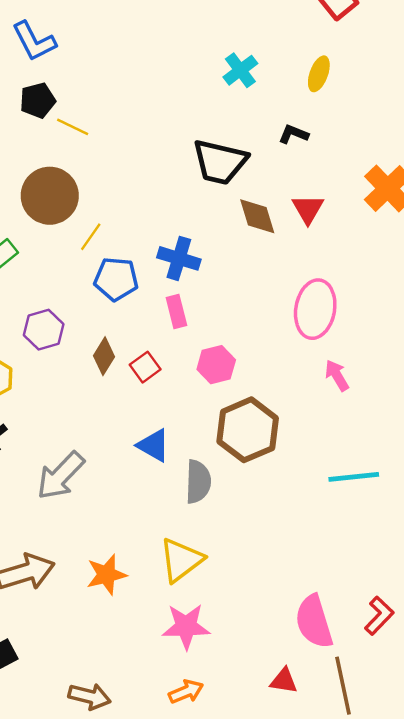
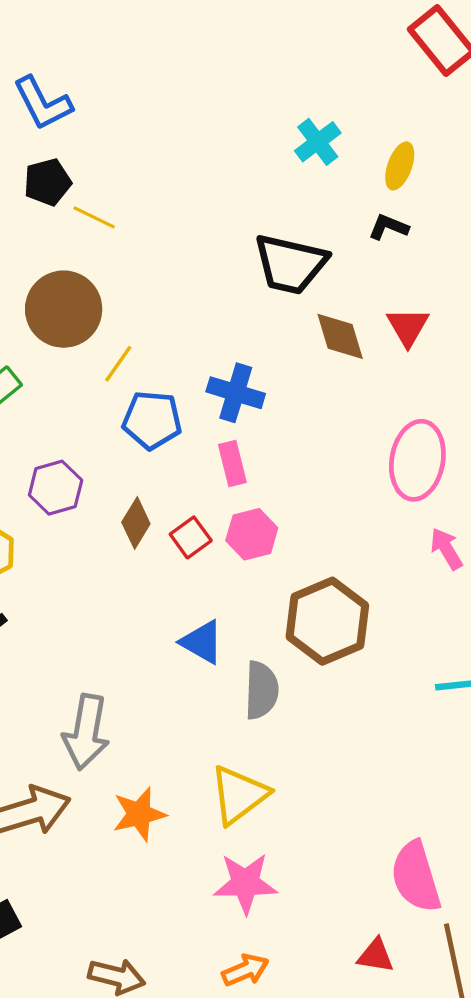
yellow ellipse: (319, 74) -> (400, 166), moved
pink hexagon: (216, 365) -> (252, 534), moved
gray arrow: (61, 476) -> (86, 732), moved, turned -34

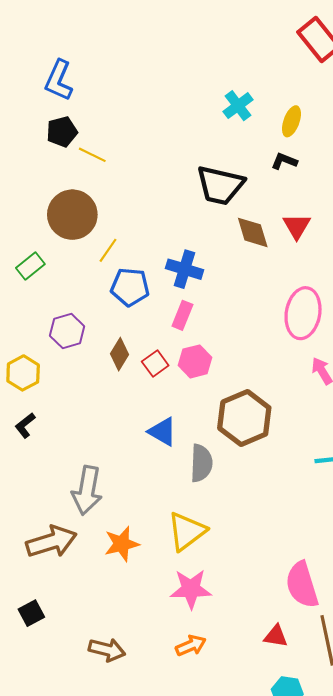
blue L-shape: (43, 103) -> (59, 80), turned 51
pink rectangle: (232, 463) -> (182, 315), turned 36

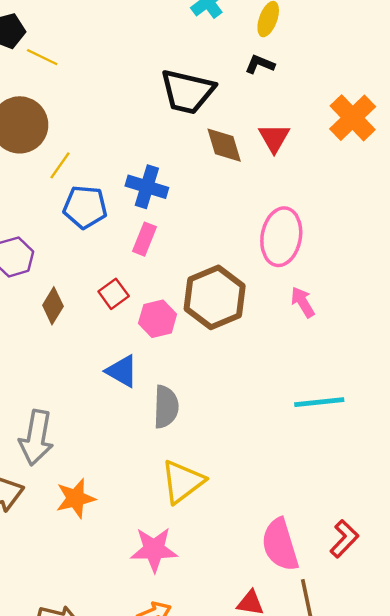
brown diamond: (120, 354) -> (53, 306), moved
pink hexagon: (195, 361) -> (158, 319), moved
brown hexagon: (244, 418) -> (215, 297), moved
yellow triangle: (187, 531) -> (183, 482), moved

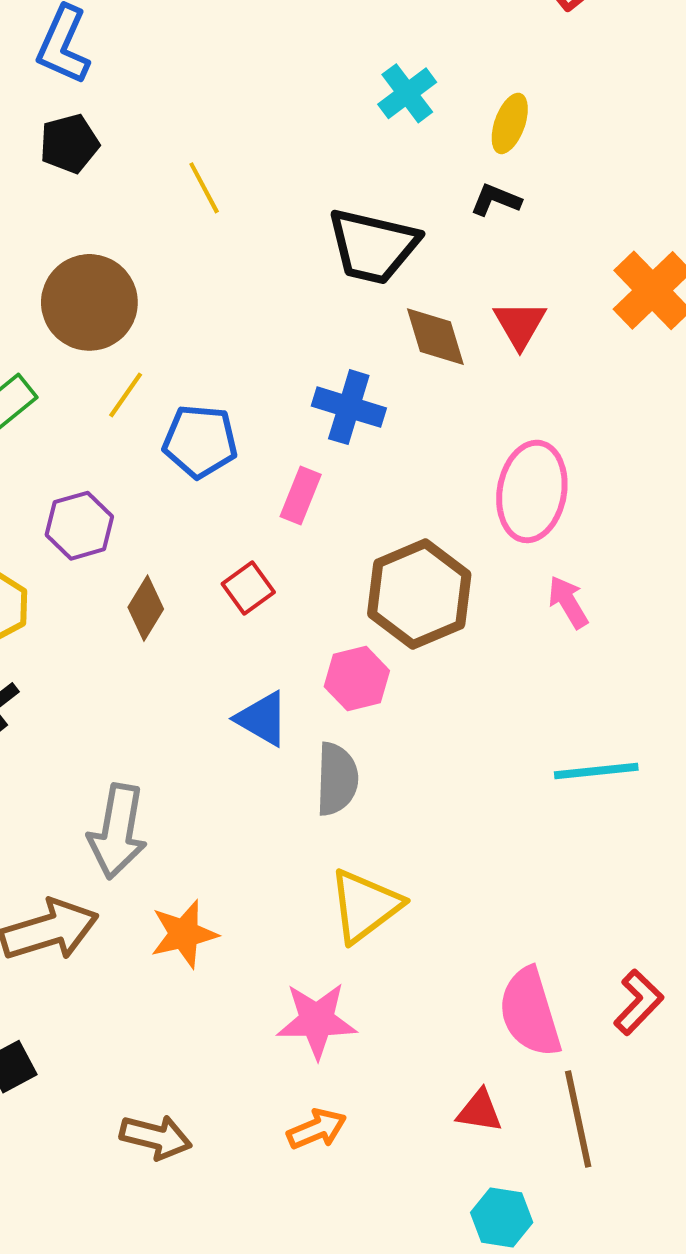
yellow line: (42, 57) -> (204, 188), moved, turned 36
yellow line: (60, 165) -> (126, 395), moved
blue cross: (147, 187) -> (349, 407), moved
pink hexagon: (158, 319) -> (357, 679), moved

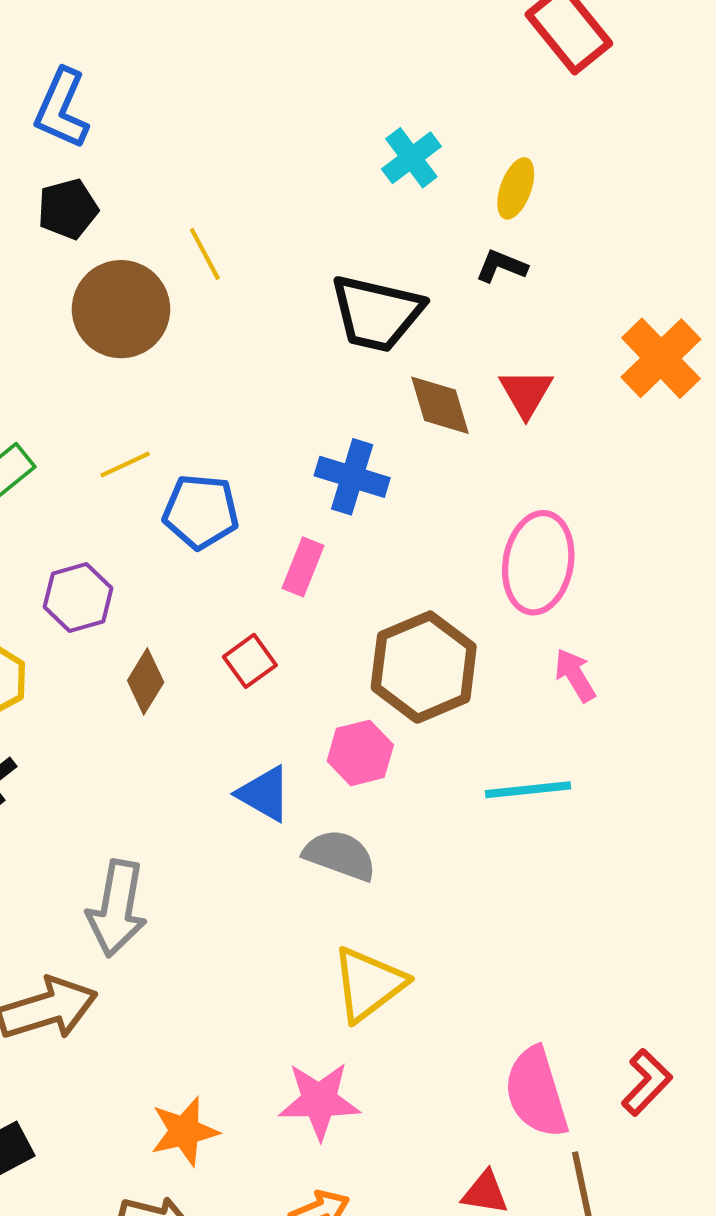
brown circle: (89, 302) -> (121, 309), moved
yellow line: (126, 395) -> (125, 465), turned 30
cyan line: (596, 771) -> (528, 790), moved
gray semicircle: (337, 779) -> (340, 855), turned -72
orange star: (184, 934) -> (184, 1131), moved

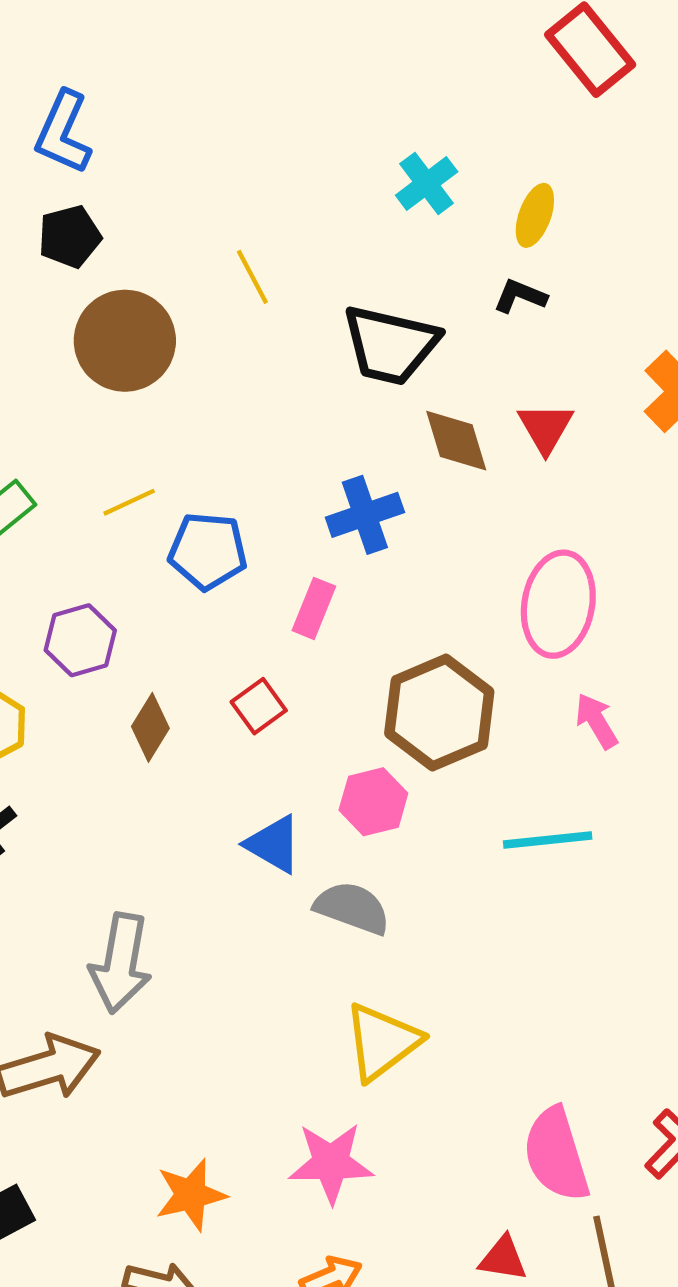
yellow line: (205, 254) -> (252, 277), moved
blue cross: (352, 477) -> (365, 515), turned -36

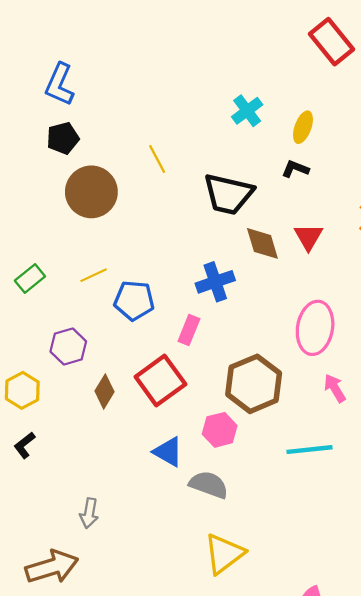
red square: (259, 706) -> (160, 380), size x1.8
gray arrow: (121, 963) -> (89, 513), size x0.6

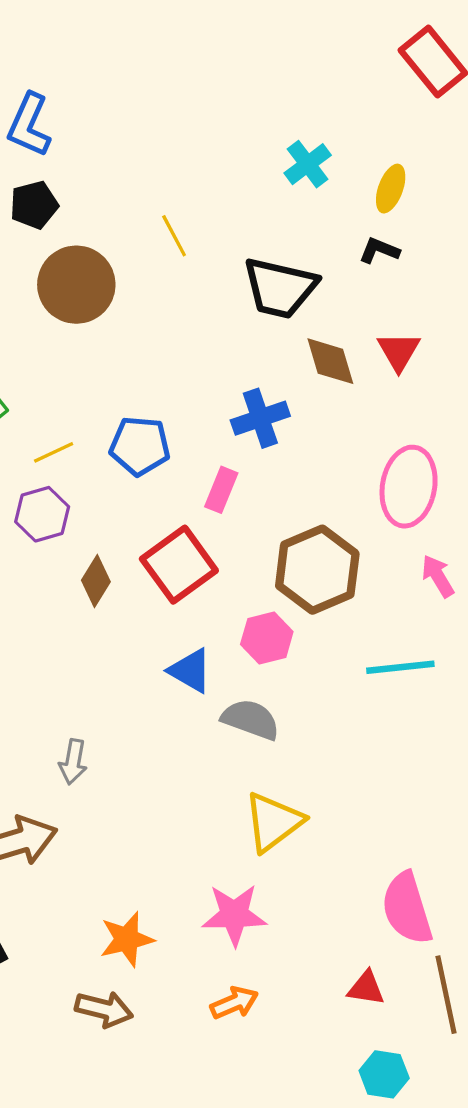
yellow line: (94, 275) -> (54, 452), moved

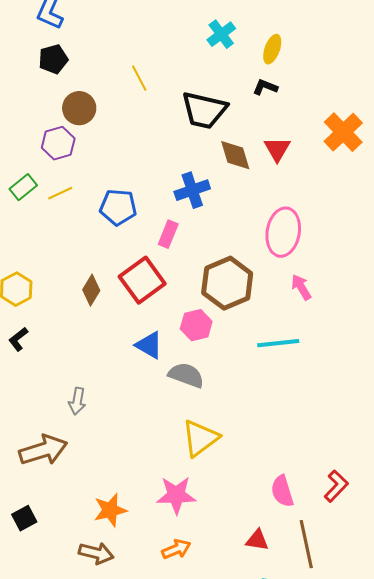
brown circle: (76, 285) -> (79, 108), size x0.7
yellow line: (54, 452) -> (60, 193), moved
purple hexagon: (42, 514) -> (58, 143), moved
pink semicircle: (407, 908) -> (282, 491), size x0.7

